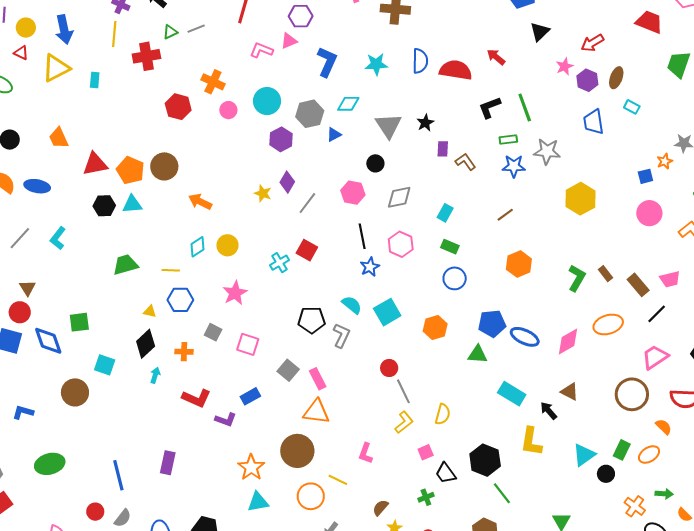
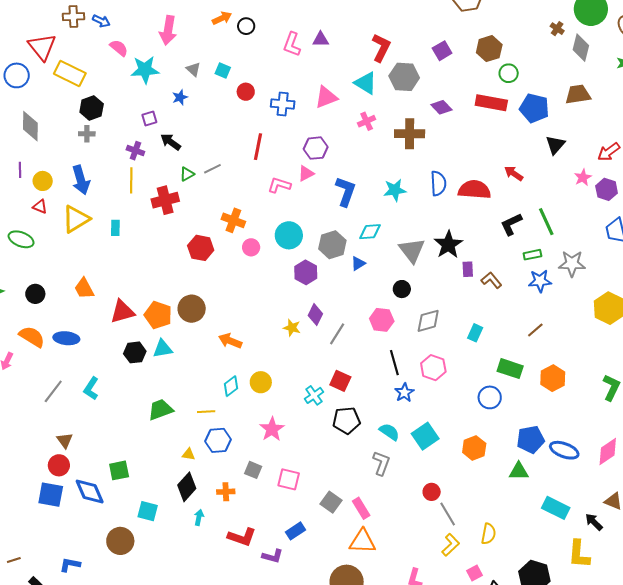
black star: (425, 123) -> (448, 245), size x1.6
green rectangle: (450, 247) -> (510, 369), moved, size x1.4
black pentagon: (312, 320) -> (346, 420), moved

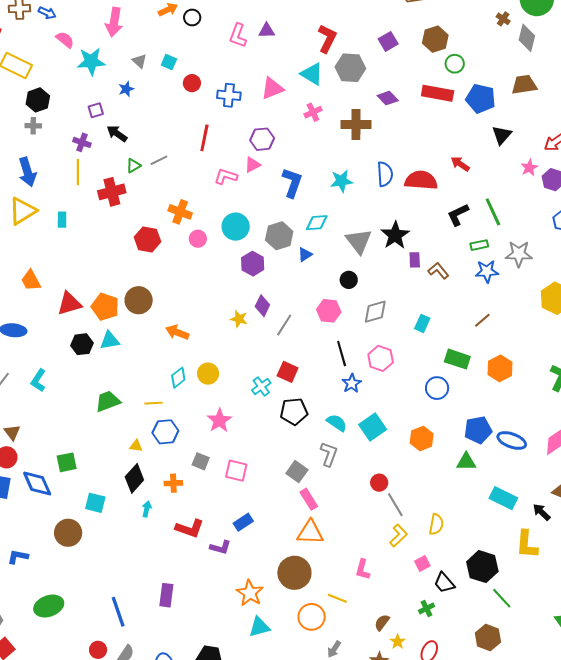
gray square: (331, 502) -> (297, 472), moved

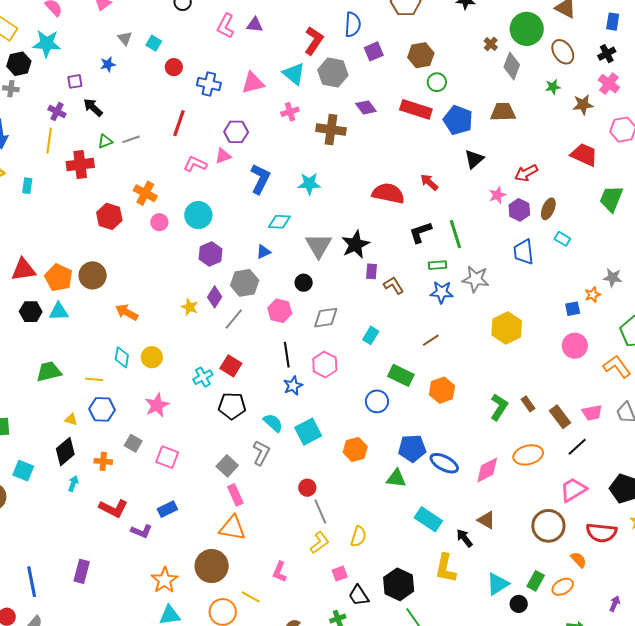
cyan star: (91, 61) -> (47, 44), moved
blue semicircle: (385, 174) -> (353, 25), moved
gray hexagon: (279, 236) -> (245, 283), moved
cyan diamond: (178, 378) -> (122, 357), turned -50

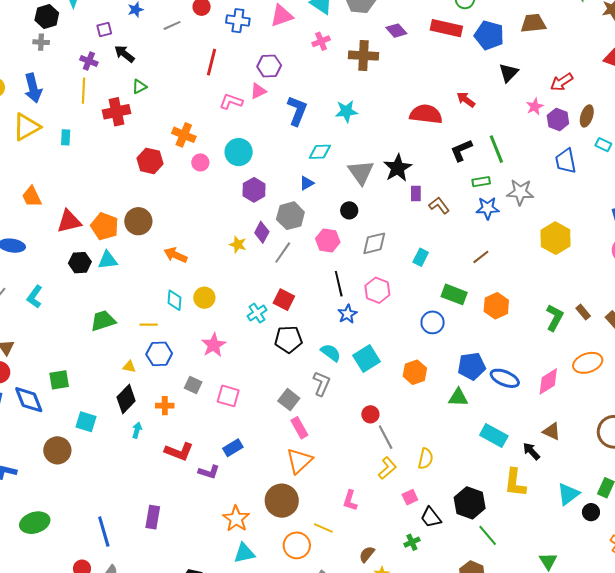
gray line: (131, 139) -> (172, 25), moved
orange triangle: (232, 528) -> (299, 461), turned -48

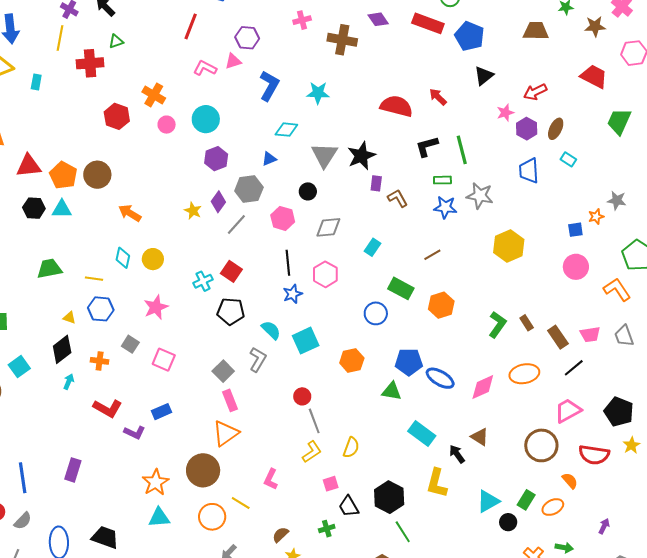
brown trapezoid: (533, 23) -> (536, 31), moved
cyan square: (86, 422) -> (19, 367), turned 30

